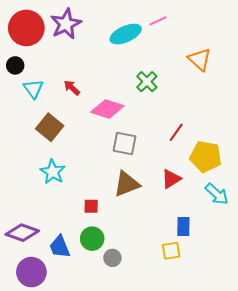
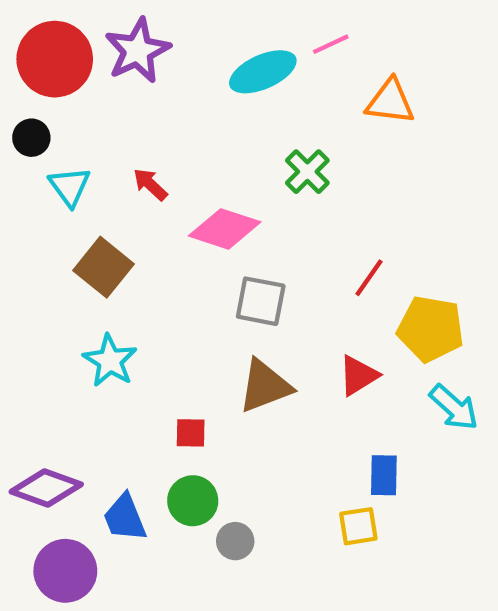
orange triangle: (200, 59) -> (390, 102), moved, turned -35

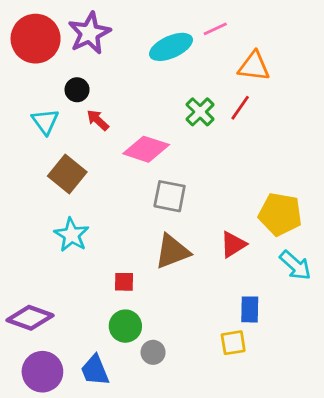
black circle: (31, 138) -> (77, 90), moved
red line: (369, 278) -> (240, 108), moved
blue trapezoid: (125, 518) -> (95, 370), moved

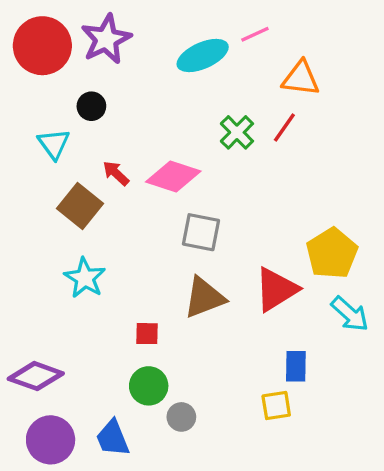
red arrow: (98, 120) -> (116, 173), moved
yellow pentagon: (280, 214) -> (332, 253), turned 30
red triangle: (233, 245) -> (276, 289), size x1.4

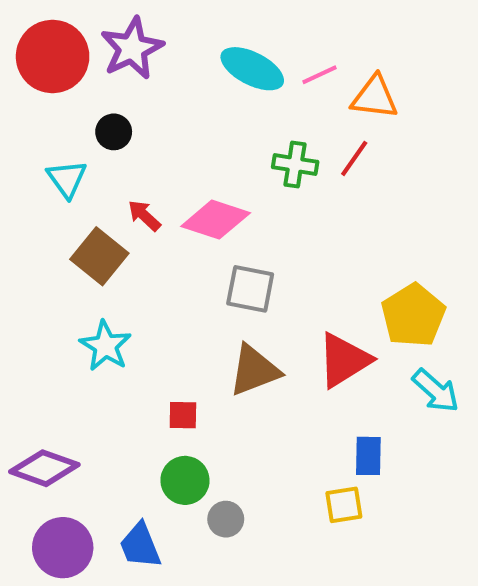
pink line: (255, 34) -> (320, 75), moved
cyan ellipse: (203, 56) -> (252, 69), turned 51
green cross: (237, 132) -> (295, 165), turned -36

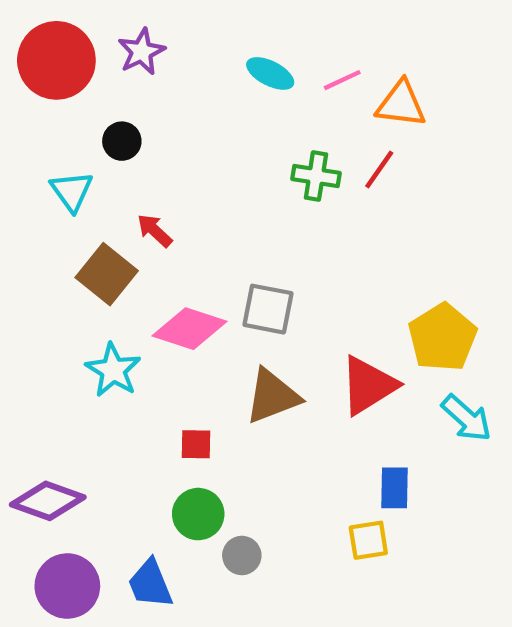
purple star: (132, 48) -> (141, 52), size x0.7
cyan ellipse: (252, 69) -> (270, 73), size x0.7
pink diamond: (216, 220) -> (189, 329), moved

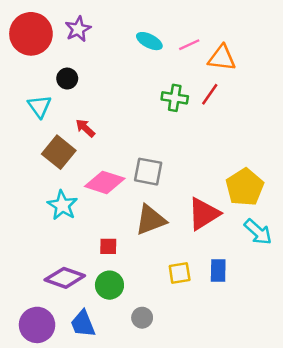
purple diamond: (48, 501) -> (65, 278), moved
yellow square: (368, 540) -> (180, 273), moved
gray circle: (242, 555) -> (142, 318), moved

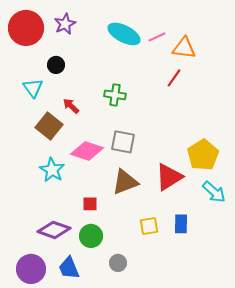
cyan ellipse: (149, 41) -> (124, 34), size x1.5
green cross: (175, 98) -> (115, 95), moved

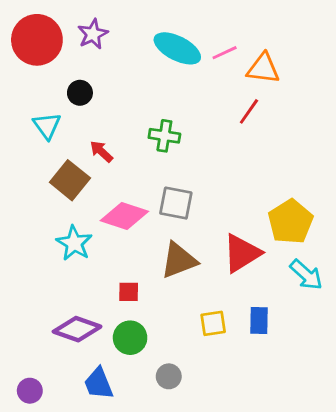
purple circle: (31, 269) -> (30, 391), moved, size x0.6

